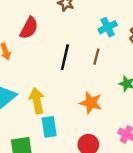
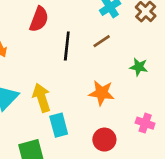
red semicircle: (29, 28) -> (39, 19), moved
brown line: (96, 57) -> (102, 41), turned 49

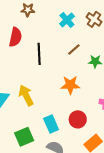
brown line: (102, 41) -> (74, 49), moved
cyan rectangle: (59, 125) -> (51, 124), moved

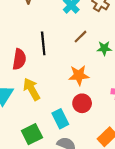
red semicircle: (15, 37) -> (19, 59), moved
red circle: (78, 119) -> (82, 103), moved

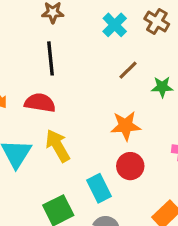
black line: (43, 43) -> (50, 58), moved
red semicircle: (19, 59) -> (40, 103), turned -90

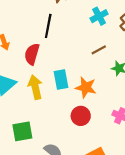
red semicircle: (40, 103) -> (32, 54), turned -100
cyan rectangle: (99, 188) -> (61, 79), moved

